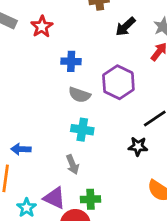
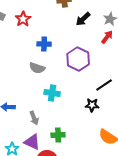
gray semicircle: (79, 95) -> (37, 68), moved
gray arrow: (72, 164) -> (34, 118), moved
green cross: (91, 199) -> (58, 135), moved

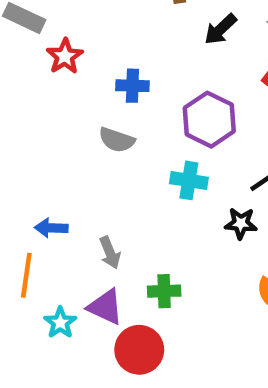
red star: (23, 19) -> (65, 56), moved
cyan cross: (52, 93) -> (189, 180), moved

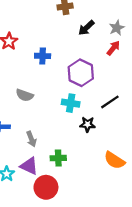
gray semicircle: (117, 140) -> (25, 95), moved
black star: (241, 223) -> (88, 124), moved

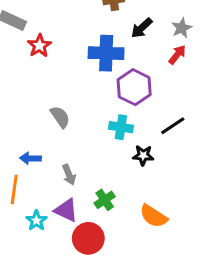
blue cross: (43, 56) -> (106, 53), moved, size x1.6
gray semicircle: (25, 95) -> (60, 117), turned -144
green cross: (58, 158) -> (105, 200), turned -32
orange semicircle: (114, 160) -> (153, 216), moved

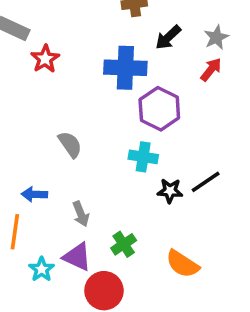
black line: (173, 126) -> (206, 182), moved

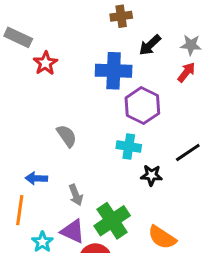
gray star: (216, 37) -> (191, 45), turned 30
black line: (206, 182) -> (188, 153), moved
green cross: (124, 244) -> (112, 221), size x1.6

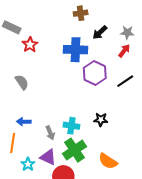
gray semicircle: (67, 136) -> (22, 82), moved
cyan cross: (129, 146) -> (71, 126), moved
black line: (188, 153) -> (125, 81), moved

